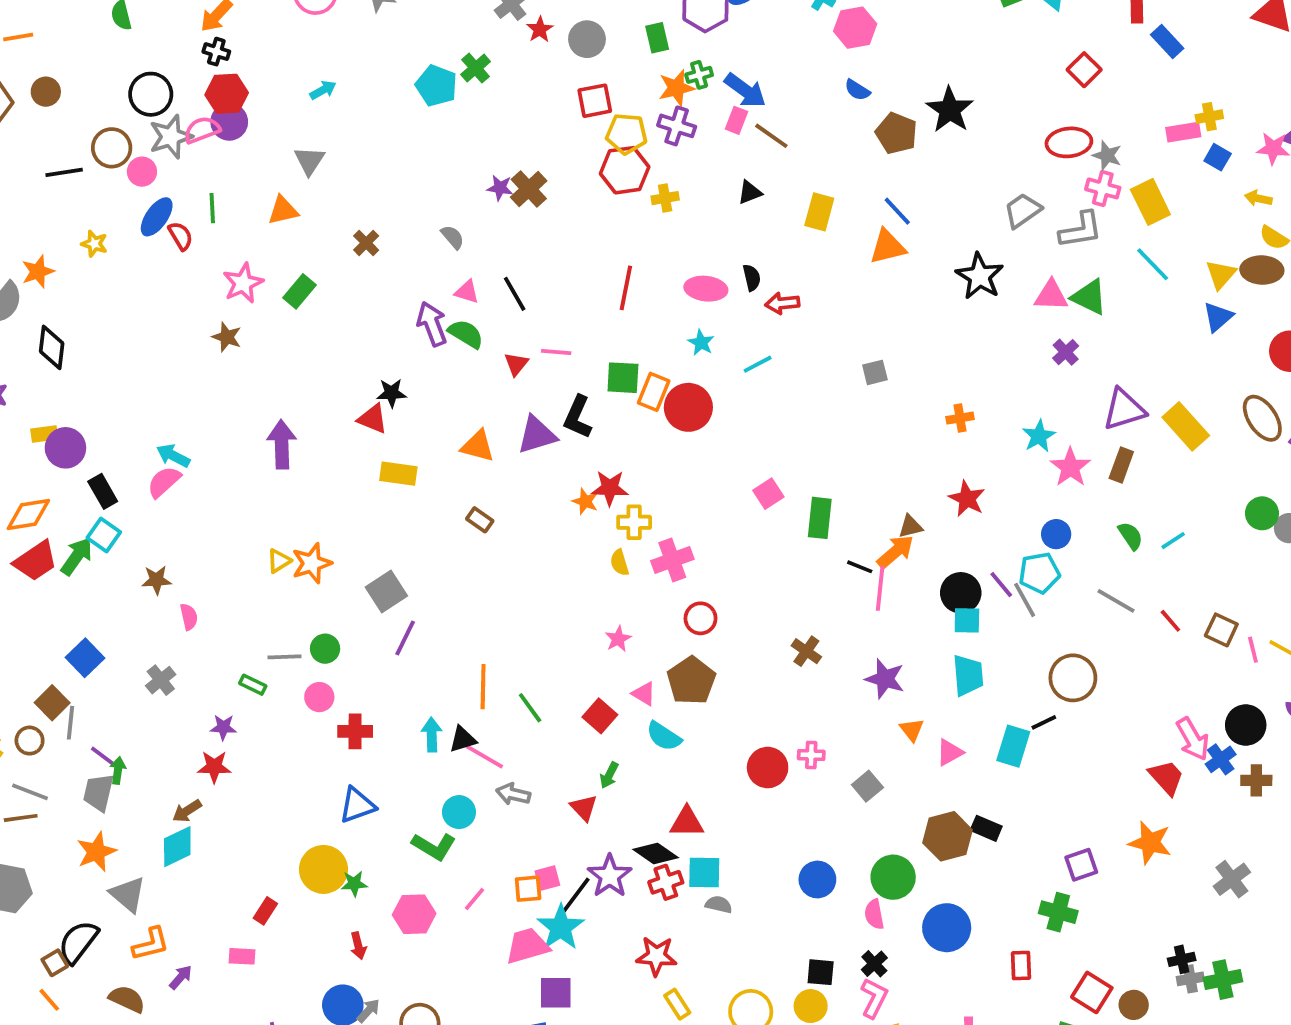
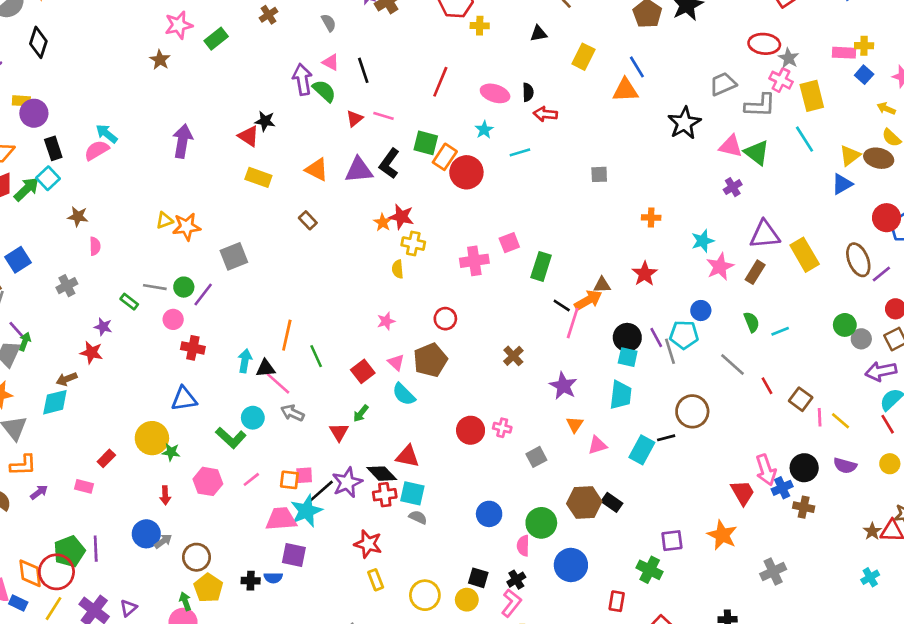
pink cross: (672, 560) -> (474, 261), moved
purple line: (405, 638) -> (203, 294), moved

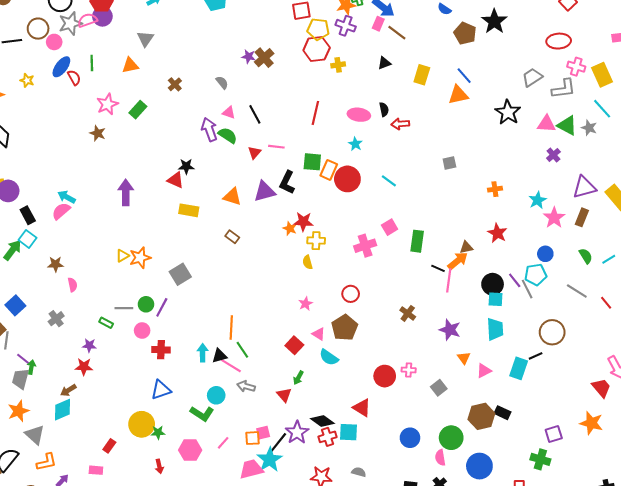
gray star: (789, 58) -> (589, 128), moved
cyan line: (520, 152) -> (389, 181), moved, turned 63
green line: (316, 356) -> (242, 350), moved
red triangle: (408, 456) -> (362, 408), moved, turned 30
gray semicircle: (418, 517) -> (359, 472), moved

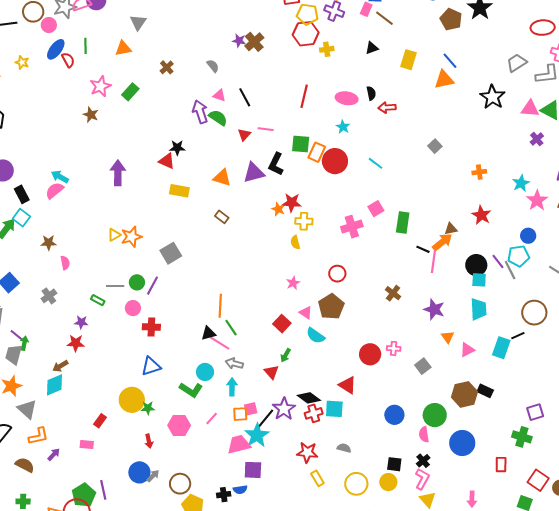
gray square: (449, 163) -> (435, 146), turned -32
cyan arrow: (203, 353) -> (232, 387), moved

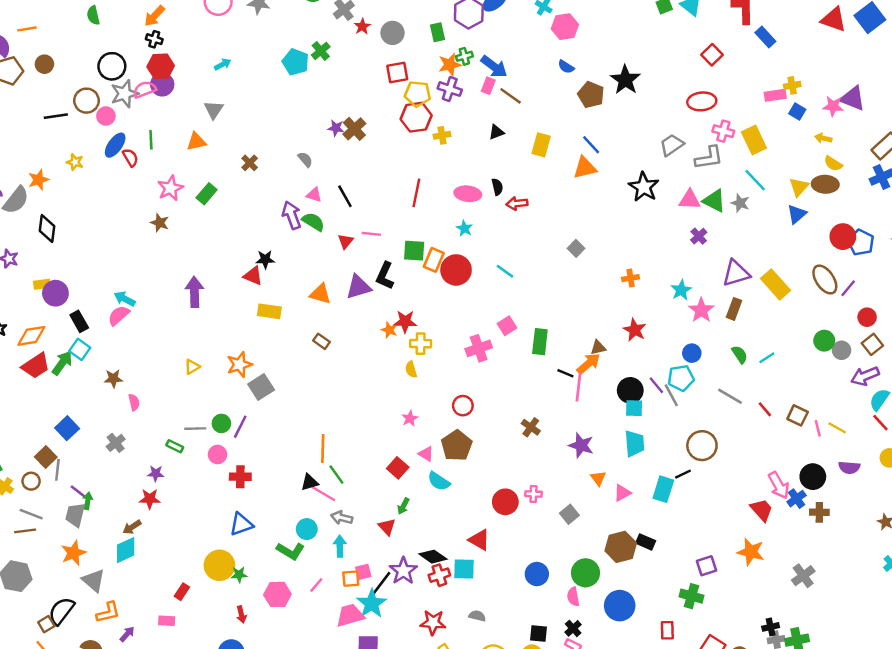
orange star: (131, 237) -> (239, 365), moved

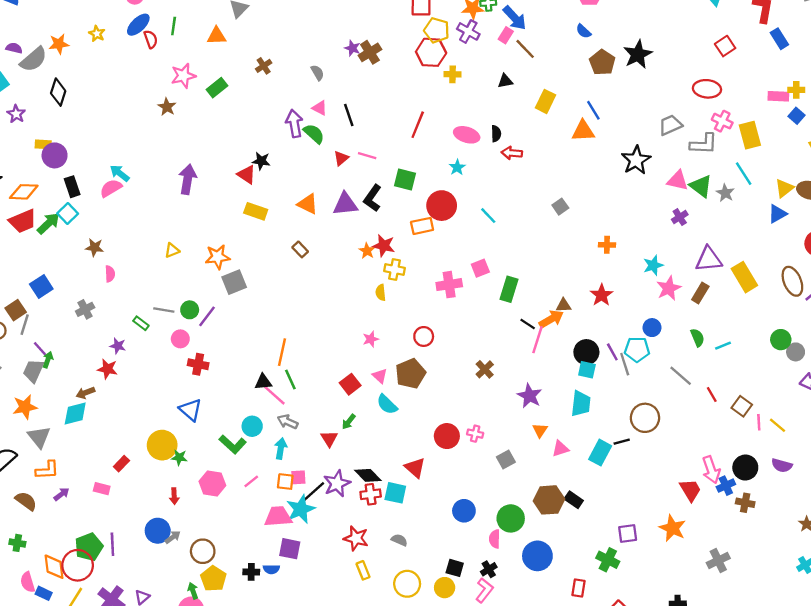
orange rectangle: (434, 260) -> (422, 226), moved, turned 45
blue triangle: (241, 524) -> (191, 410), turned 50

